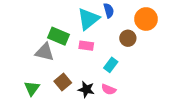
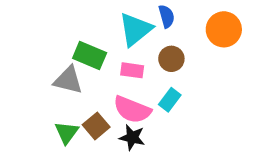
brown circle: (128, 38) -> (171, 59), moved
green triangle: (32, 88) -> (67, 132), moved
pink semicircle: (109, 89) -> (132, 110), moved, size x1.6

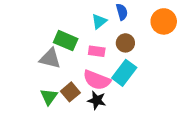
cyan triangle: (135, 29) -> (99, 21), size x0.6
cyan rectangle: (170, 100) -> (124, 73), size x1.5

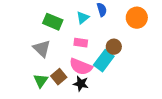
green rectangle: (66, 41) -> (53, 22), moved
brown circle: (125, 43) -> (114, 47), moved
gray triangle: (50, 58) -> (42, 49), turned 30

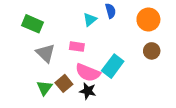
green rectangle: (53, 22) -> (33, 24), moved
pink rectangle: (81, 43) -> (77, 47), moved
brown circle: (114, 47) -> (152, 51), moved

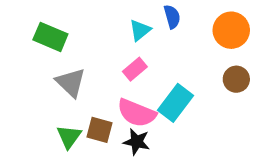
pink rectangle: (77, 47) -> (135, 69), moved, turned -48
brown square: (64, 83) -> (99, 130), turned -35

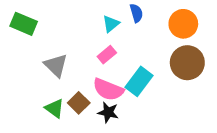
green rectangle: (50, 37) -> (24, 24), moved
brown circle: (236, 79) -> (187, 63), size x1.6
brown square: (99, 130) -> (79, 103), turned 30
green triangle: (69, 137) -> (55, 108), turned -30

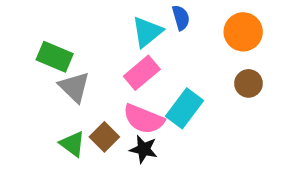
green rectangle: (24, 24) -> (55, 57), moved
cyan triangle: (111, 24) -> (147, 32), size x1.4
pink rectangle: (107, 55) -> (142, 73), size x1.4
brown circle: (187, 63) -> (249, 83), size x0.6

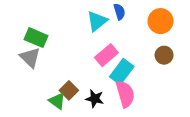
pink rectangle: (142, 73) -> (106, 55), moved
gray triangle: (74, 87) -> (30, 58), moved
pink semicircle: (144, 119) -> (125, 94), moved, turned -128
green triangle: (72, 144) -> (57, 101), moved

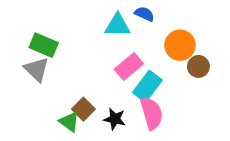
blue semicircle: (119, 12) -> (144, 14), turned -49
cyan triangle: (97, 21) -> (118, 25), turned 40
orange circle: (161, 21) -> (180, 45), moved

